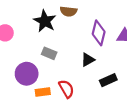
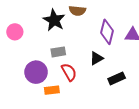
gray rectangle: (49, 53) -> (58, 52), turned -32
red semicircle: (66, 89) -> (69, 72), moved

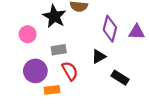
pink circle: (15, 32) -> (28, 34), moved
black rectangle: (117, 78) -> (120, 78), turned 56

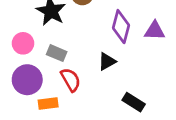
pink circle: (28, 34) -> (23, 43), moved
gray rectangle: (59, 50) -> (57, 53), turned 32
black rectangle: (120, 78) -> (134, 102), moved

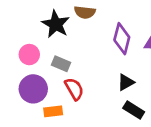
black triangle: (107, 62) -> (126, 82), moved

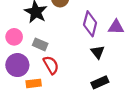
black triangle: (126, 82) -> (98, 52), moved, turned -40
black rectangle: (134, 110) -> (100, 82), turned -56

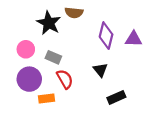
black triangle: (98, 52) -> (100, 70), moved

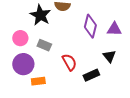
black triangle: (100, 70) -> (109, 56), moved
red semicircle: (65, 79) -> (69, 62), moved
black rectangle: (116, 97) -> (91, 75), moved

